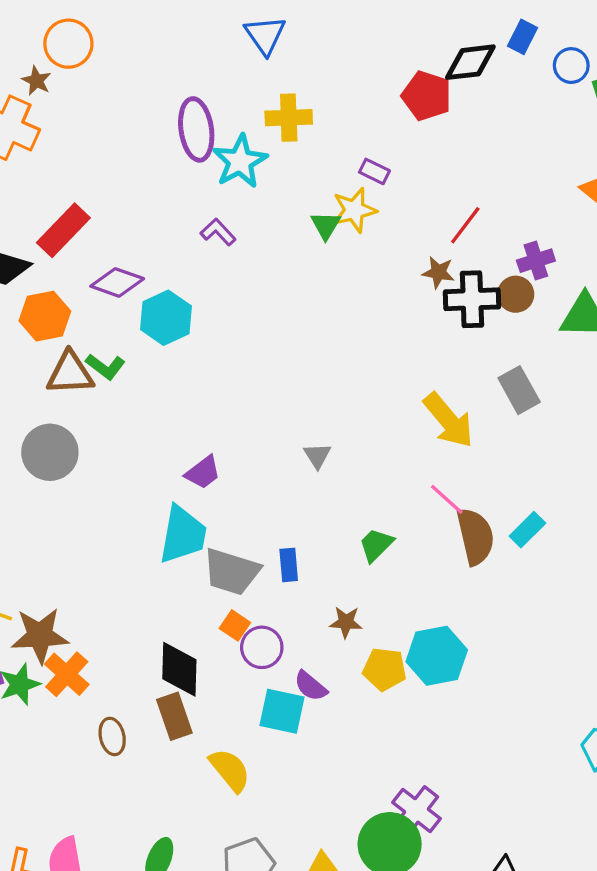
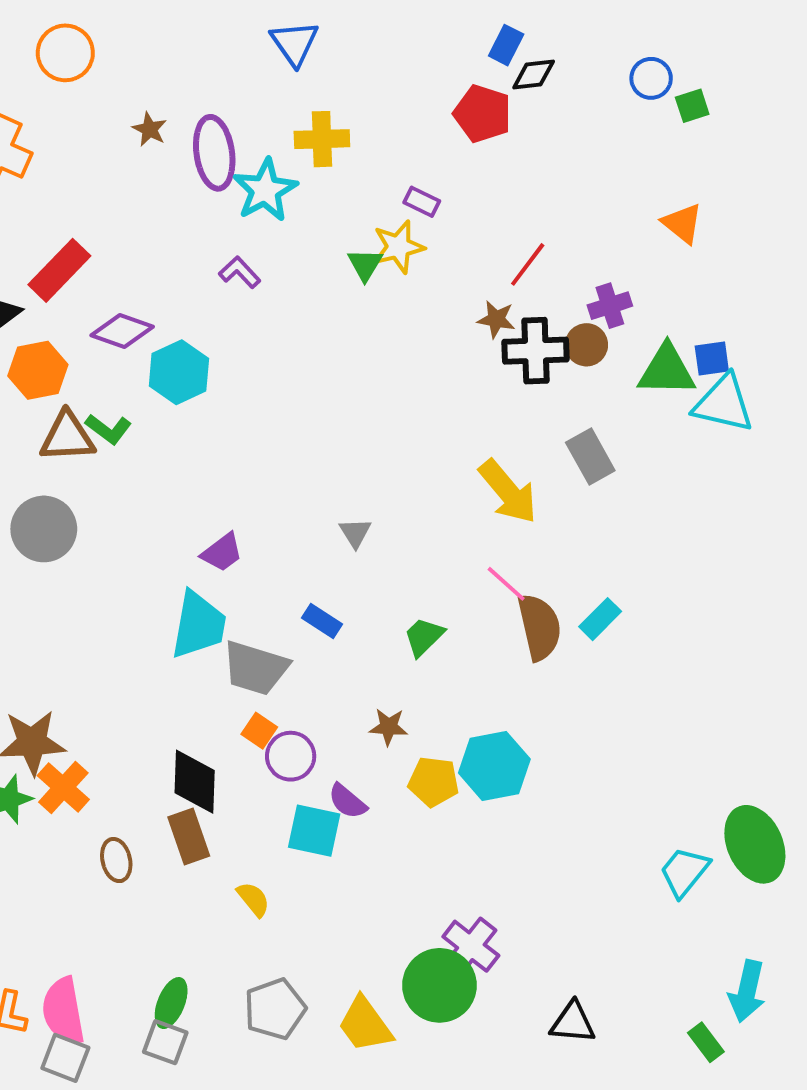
blue rectangle: (522, 37) -> (506, 45), moved
black diamond: (470, 62) -> (534, 74), size x0.7
brown star: (36, 81) -> (150, 129), moved
blue rectangle: (289, 565) -> (322, 621), moved, turned -52
yellow semicircle: (230, 770) -> (253, 899), size x0.7

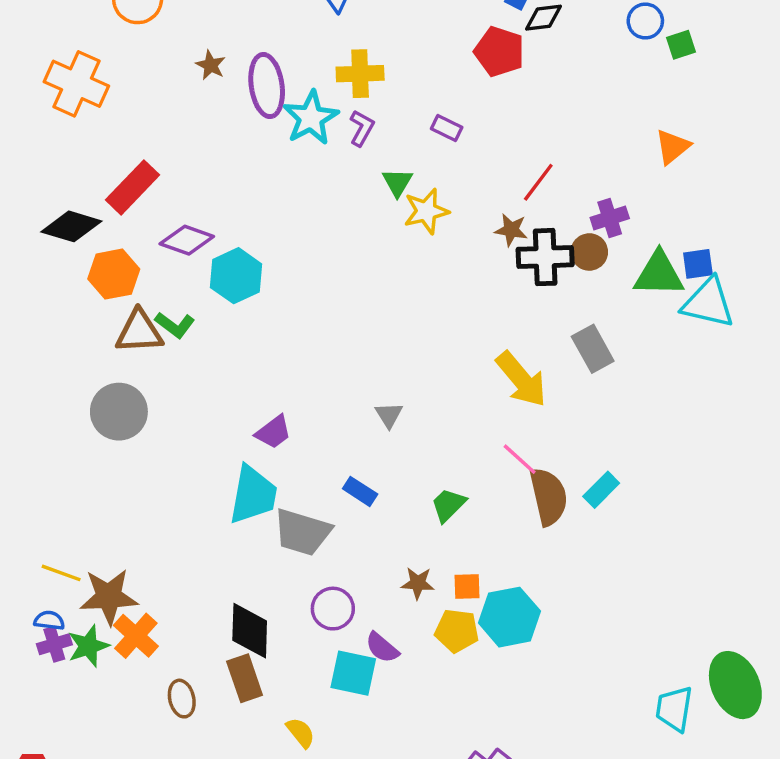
orange triangle: (682, 223) -> (672, 147), turned 42
yellow star: (398, 247) -> (426, 211), moved
purple L-shape: (240, 272) -> (362, 128), moved, turned 72
orange square: (259, 731) -> (467, 587), moved, turned -36
cyan trapezoid: (684, 872) -> (674, 709), turned -30

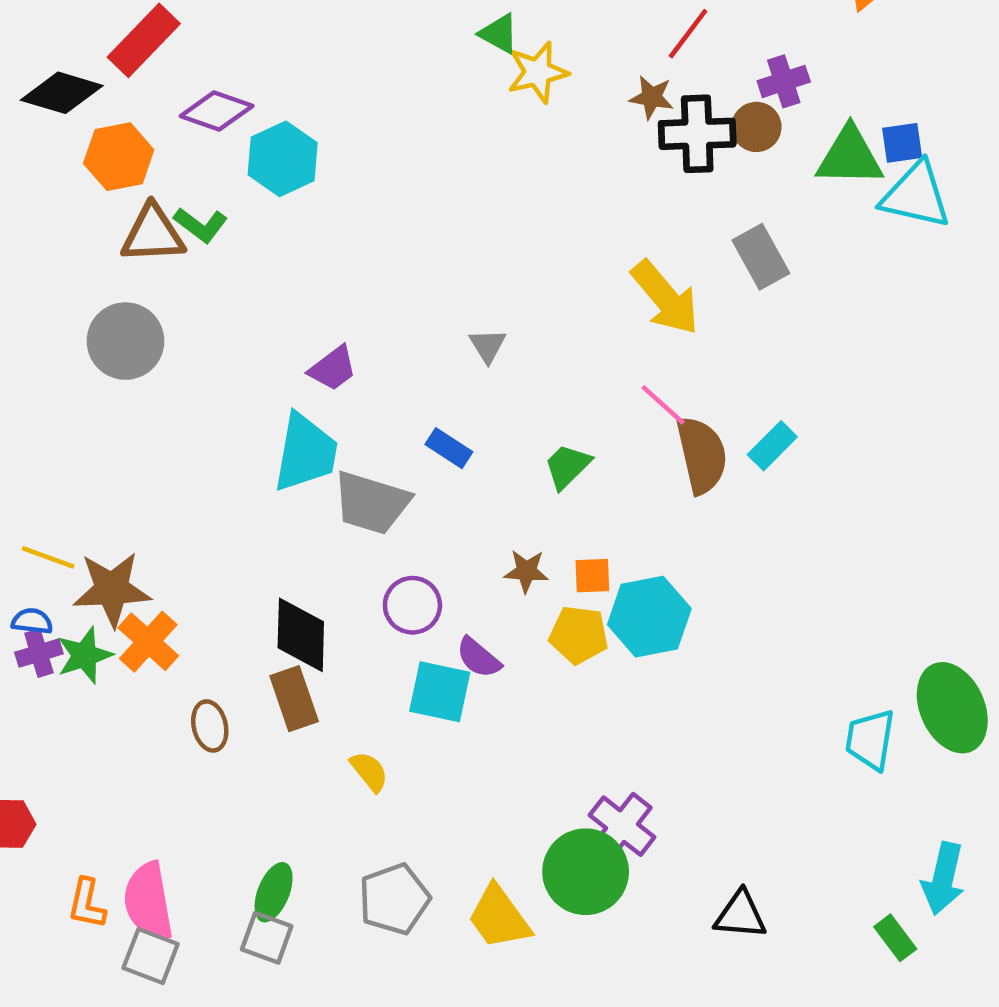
green triangle: (397, 182) -> (499, 34), turned -32

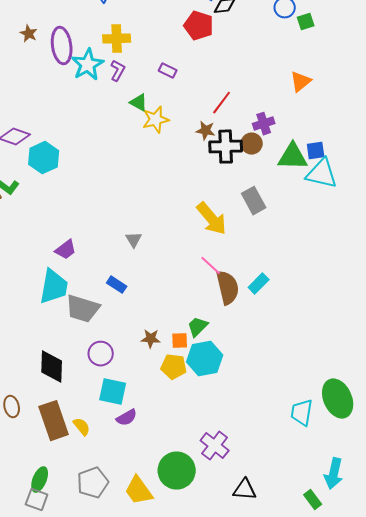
green trapezoid: (567, 466) -> (198, 327), moved
purple semicircle: (479, 658) -> (127, 418), moved, turned -70
brown rectangle: (294, 699) -> (54, 421), moved, size x1.4
purple cross: (622, 826) -> (215, 446), moved

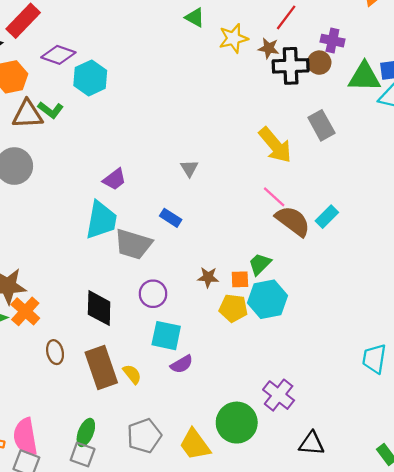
yellow star: (156, 120) -> (233, 38), moved
purple cross: (264, 124) -> (332, 41), turned 30
brown semicircle: (228, 288) -> (293, 221), turned -40

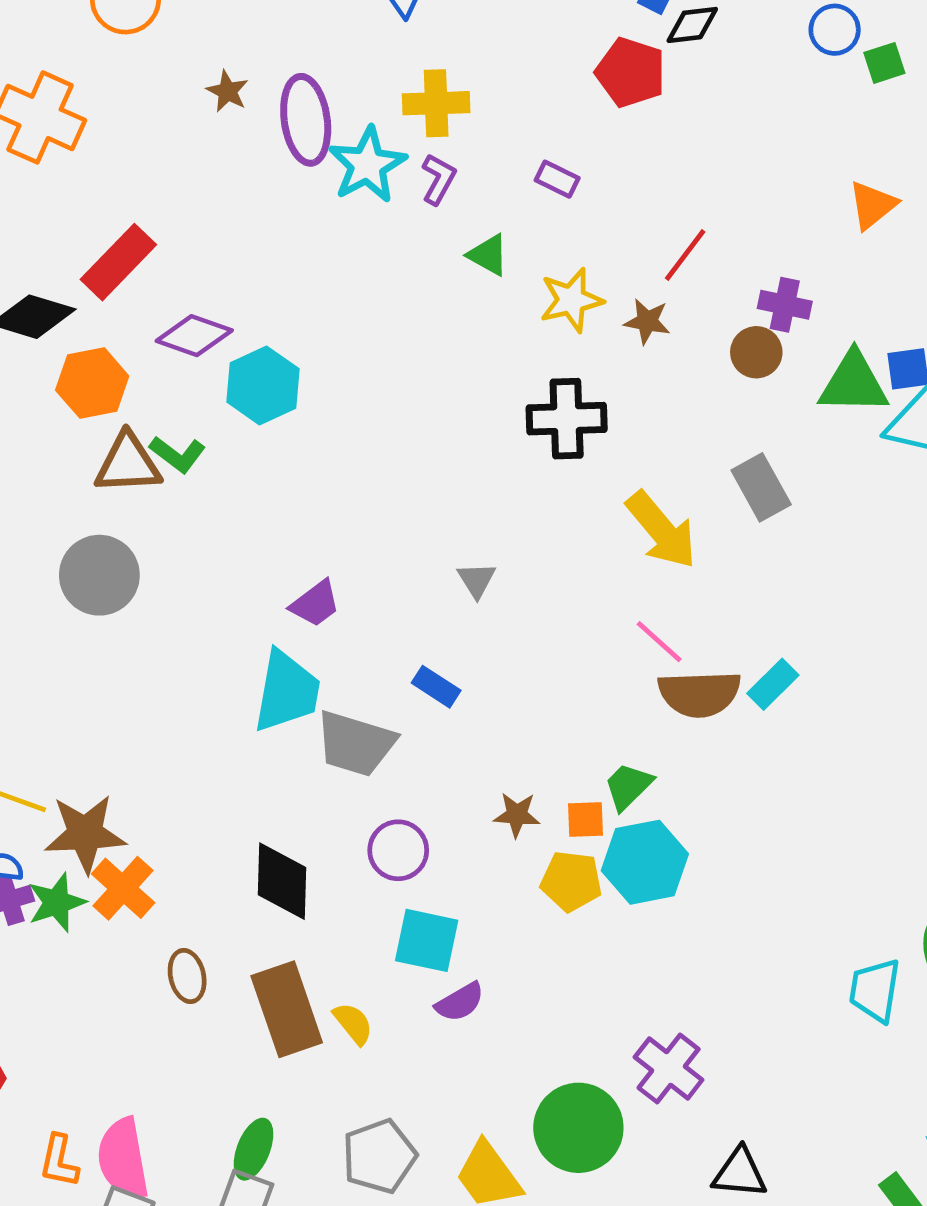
black cross: (291, 66) -> (567, 419), moved
brown semicircle: (293, 221) -> (699, 694), turned 141

